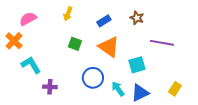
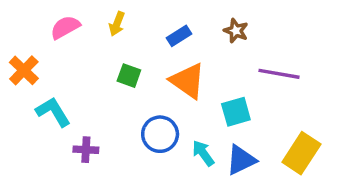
pink semicircle: (28, 19) -> (65, 27), moved
yellow rectangle: (175, 89) -> (301, 153), size x1.6

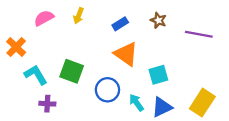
purple line: (279, 74) -> (199, 34), moved
green square: (129, 76) -> (72, 71), moved, size x1.5
purple cross: (86, 150) -> (47, 104), moved

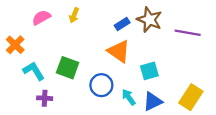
brown star: (158, 20) -> (149, 20), size x1.6
blue rectangle: (120, 24) -> (122, 24), moved

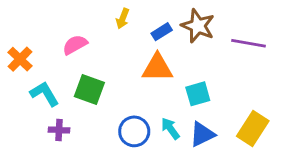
yellow arrow: (74, 15) -> (123, 19), moved
pink semicircle: (41, 17) -> (75, 45), moved
orange triangle: (119, 51) -> (157, 68), turned -35
blue circle: (101, 85) -> (134, 131), moved

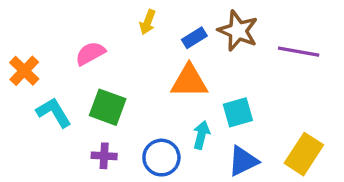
cyan arrow: (170, 129) -> (201, 135), moved, turned 50
purple cross: (59, 130) -> (104, 156), moved

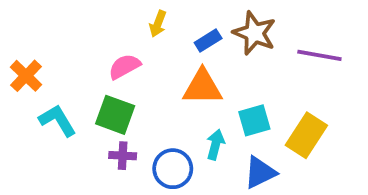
pink semicircle: (90, 53) -> (124, 67), moved
yellow rectangle: (304, 154) -> (306, 135), moved
purple cross: (104, 156) -> (123, 156), moved

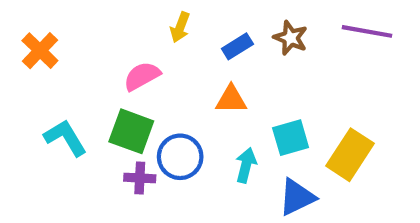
brown star: (254, 33) -> (291, 38), size x0.7
purple line: (319, 55) -> (367, 31), moved
orange cross: (26, 76) -> (40, 51), moved
orange triangle: (202, 87) -> (231, 99), size x0.7
blue circle: (173, 169) -> (180, 157), moved

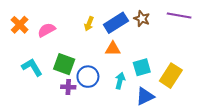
yellow arrow: (180, 27) -> (89, 24), moved
blue rectangle: (237, 46) -> (116, 23), size x1.6
pink semicircle: (142, 76) -> (46, 30), moved

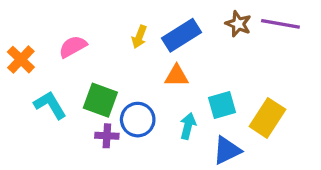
brown star: (142, 19) -> (238, 24), moved
orange cross: (20, 25) -> (21, 60), moved

